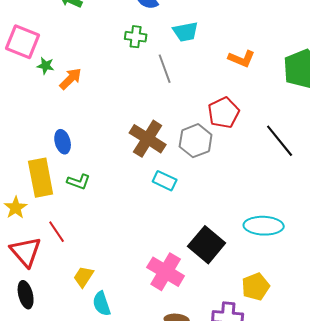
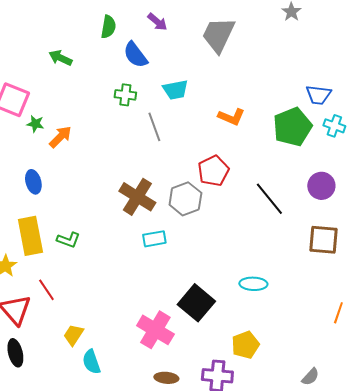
blue ellipse: (63, 142) -> (33, 182), moved
cyan rectangle: (165, 181) -> (154, 239), turned -35
cyan ellipse: (264, 226) -> (253, 284), size x0.7

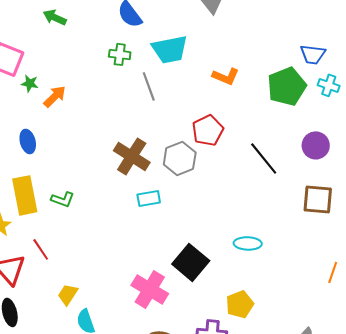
cyan trapezoid: (175, 90) -> (170, 49), size x1.4

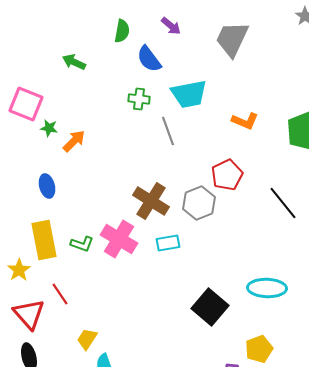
cyan ellipse: (248, 243) -> (267, 288), size x1.4
pink cross: (150, 289) -> (119, 239), moved

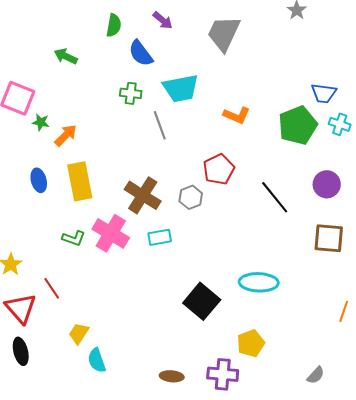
gray hexagon: (199, 203) -> (191, 197), size x0.7
yellow rectangle: (44, 240) -> (80, 181), moved

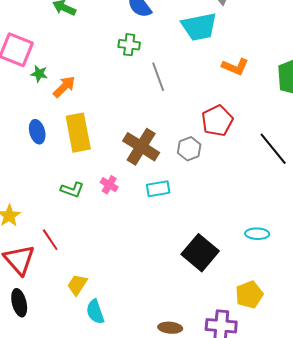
cyan trapezoid: (181, 88) -> (199, 27), moved
pink cross: (111, 233) -> (109, 185), size x0.5
cyan ellipse: (259, 282) -> (257, 234), size x0.6

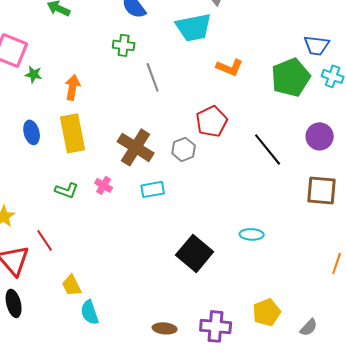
orange arrow: (64, 87) -> (73, 87), moved, turned -35
yellow trapezoid: (77, 285) -> (72, 285), turned -60
yellow pentagon: (249, 295) -> (267, 312), moved

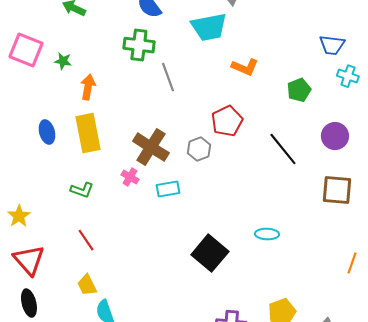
green cross: (124, 45) -> (139, 45), size x1.4
green star: (34, 74) -> (63, 61), moved
green pentagon: (291, 77) -> (299, 90), moved, size x0.6
pink cross: (104, 185) -> (130, 177), moved
red line: (45, 240) -> (86, 240), moved

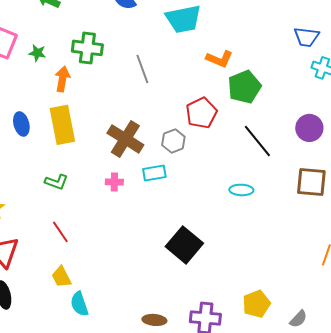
green cross: (139, 45) -> (87, 48), moved
green pentagon: (299, 90) -> (244, 87), moved, size x1.4
pink cross: (130, 177) -> (114, 182), moved, turned -30
cyan rectangle: (168, 189) -> (154, 173), moved
cyan ellipse: (267, 234) -> (241, 190), moved

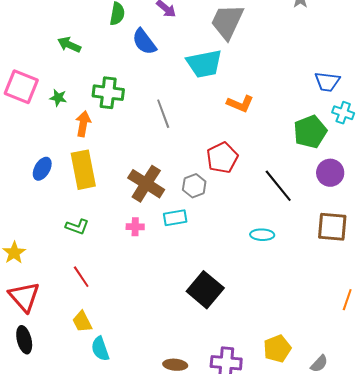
green pentagon: (244, 87) -> (310, 132), moved
blue ellipse: (21, 124) -> (42, 169), turned 45

